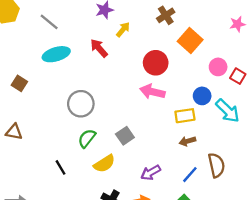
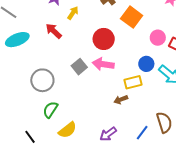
gray square: (125, 136) -> (79, 67), moved
brown arrow: (187, 141) -> (121, 100), moved

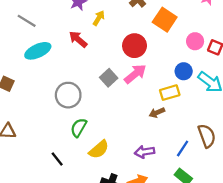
pink arrow: (103, 64) -> (135, 74), turned 135
purple arrow: (108, 134) -> (145, 152), turned 30

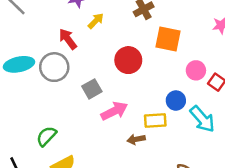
orange square: (165, 20) -> (168, 39), turned -35
cyan ellipse: (38, 51) -> (19, 64), moved
pink arrow: (135, 74) -> (114, 111), moved
gray circle: (68, 95) -> (54, 67), moved

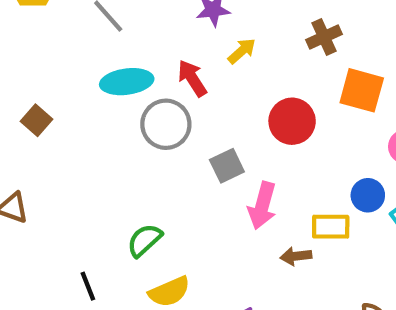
cyan ellipse: (19, 64) -> (127, 82), moved
pink arrow: (114, 111) -> (262, 206), turned 128

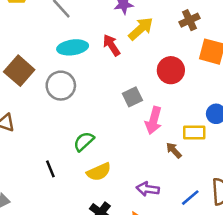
yellow arrow: (242, 51) -> (141, 29), size x1.5
brown square: (36, 120) -> (19, 71), size x1.6
gray circle: (166, 124) -> (61, 86), moved
brown arrow: (296, 256) -> (174, 150), turned 54

